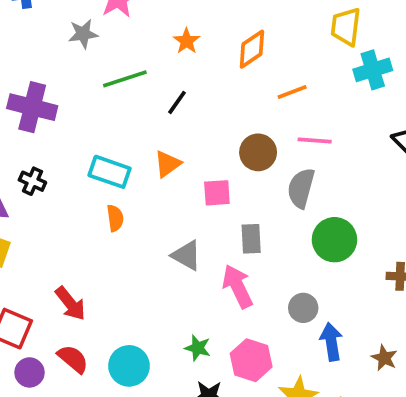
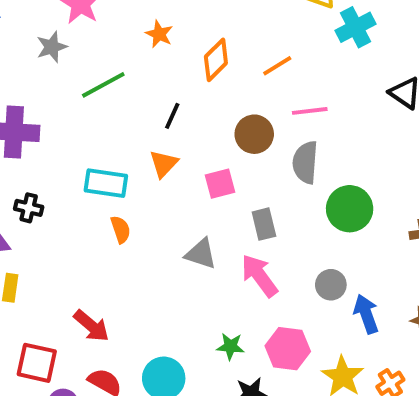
orange diamond: (252, 49) -> (216, 60), moved
black line: (177, 102) -> (172, 116), moved

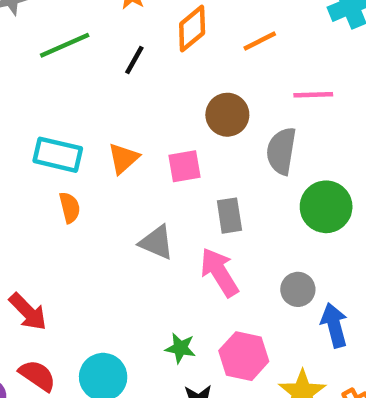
pink line: (310, 111) -> (313, 95), moved
black line: (172, 116) -> (134, 60), moved
orange triangle: (164, 164) -> (123, 158), moved

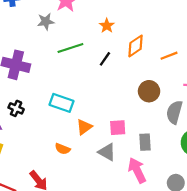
orange triangle: (123, 158) -> (84, 127), moved
pink square: (185, 166) -> (118, 128), moved
orange semicircle: (70, 208) -> (63, 149), moved, turned 120

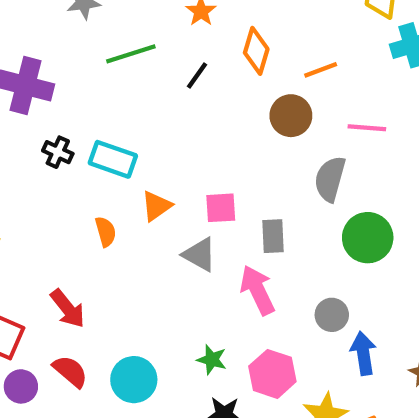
orange diamond: (136, 46) -> (256, 51), turned -40
brown circle: (149, 91) -> (291, 116), moved
black cross: (16, 108) -> (58, 152), moved
orange semicircle: (63, 149) -> (106, 232), moved, turned -128

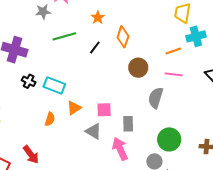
orange line: (321, 70) -> (173, 51), moved
orange semicircle: (106, 232) -> (50, 119), turned 32
green circle: (368, 238) -> (169, 139), moved

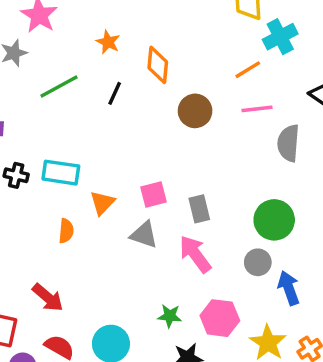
gray semicircle: (156, 98) -> (288, 143), moved

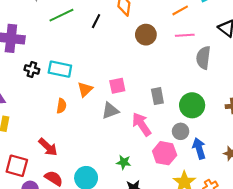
gray rectangle: (199, 209) -> (157, 96), moved
gray triangle: (144, 235) -> (110, 111), turned -42
pink hexagon: (220, 318) -> (165, 153), moved

